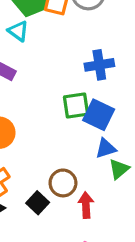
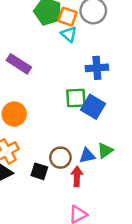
cyan triangle: (18, 31) -> (69, 34), moved
blue triangle: (106, 148) -> (87, 156), moved
black square: (38, 203) -> (39, 171), turned -30

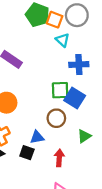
cyan triangle: (69, 34) -> (63, 40), moved
blue triangle: (87, 156) -> (37, 137), moved
brown circle: (60, 158) -> (56, 118), moved

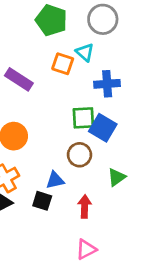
orange square: (55, 20) -> (63, 64), moved

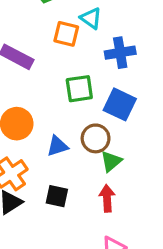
green square: (83, 118) -> (79, 89), moved
green triangle: (117, 177) -> (111, 161), moved
blue triangle: (55, 180) -> (57, 146), moved

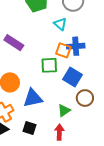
orange square: (66, 34) -> (63, 50), moved
brown circle: (96, 138) -> (85, 98), moved
blue triangle: (57, 146) -> (33, 98), size x1.5

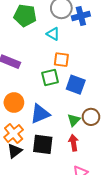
blue cross: (76, 46) -> (81, 16), moved
brown circle: (85, 98) -> (91, 117), moved
black square: (30, 128) -> (43, 144), size x1.5

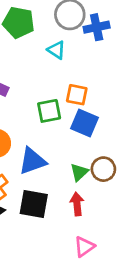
orange square: (61, 60) -> (77, 95), moved

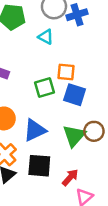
green triangle: (79, 172) -> (74, 136), size x1.5
red arrow: (77, 204) -> (70, 177), moved, turned 54

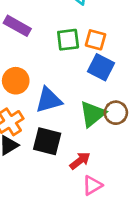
green square: (44, 88) -> (68, 40), moved

